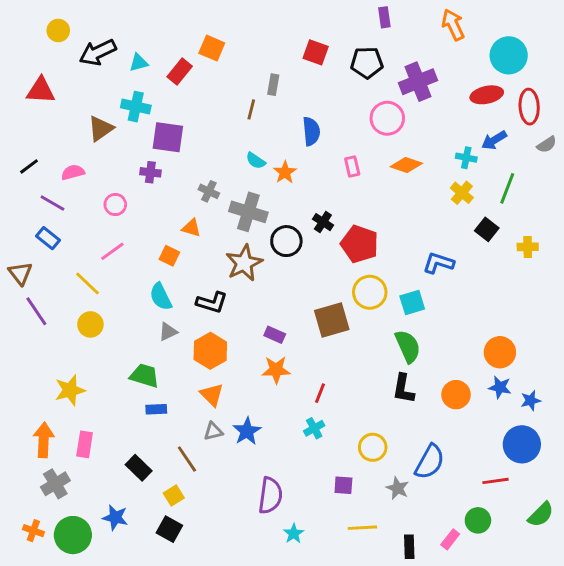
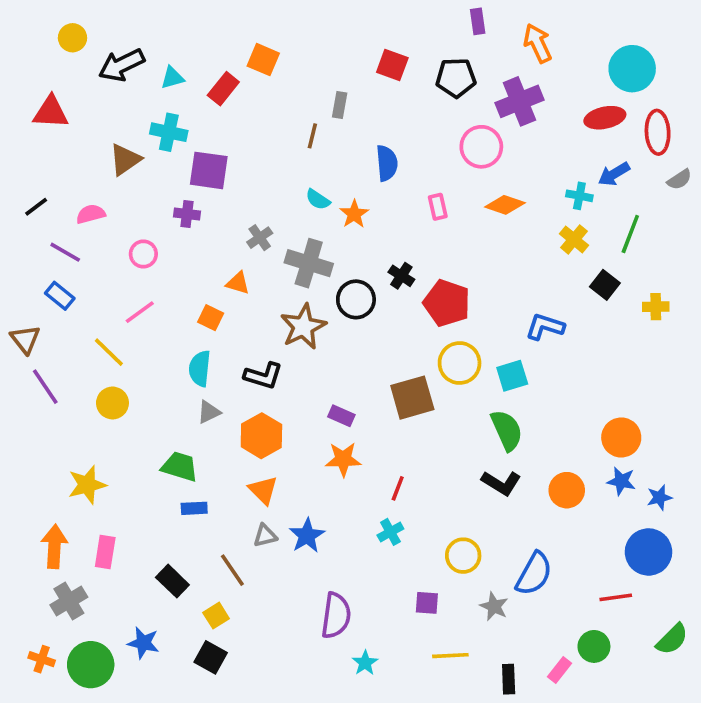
orange arrow: (453, 25) -> (538, 43), moved
gray cross: (209, 191) -> (260, 238), turned 30
cyan semicircle: (161, 297) -> (200, 368), turned 32
black L-shape: (403, 389) -> (501, 483), turned -68

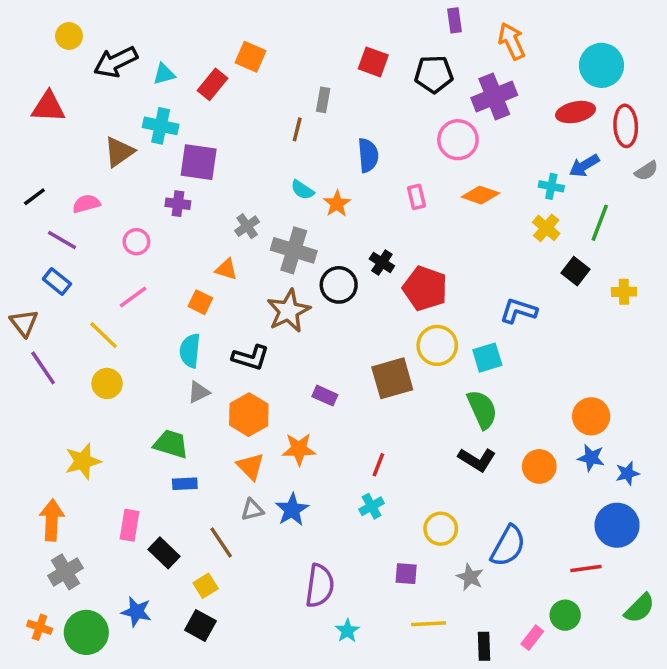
orange star: (343, 459) -> (299, 449), moved
pink rectangle: (105, 552) -> (130, 525), moved

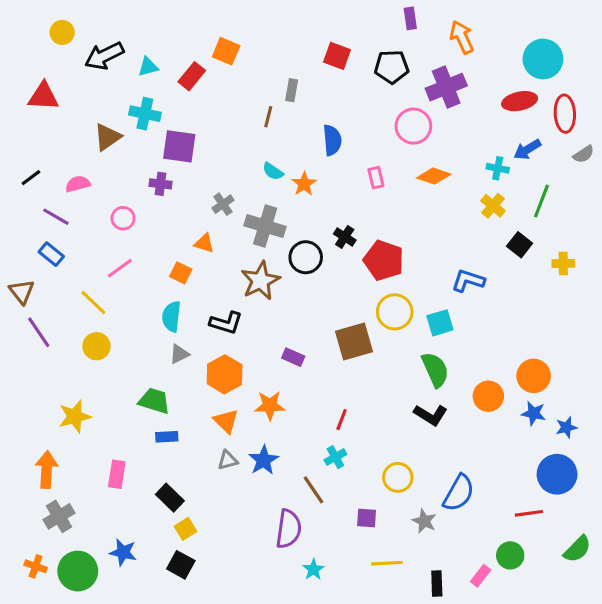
orange circle: (539, 466) -> (488, 396), moved
brown line: (221, 543) -> (313, 490), moved
black rectangle: (164, 553) -> (170, 498), moved

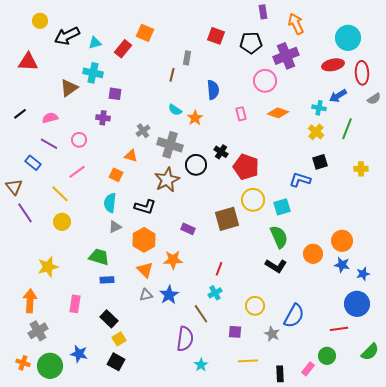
purple square: (179, 146) -> (115, 94), size x0.6
purple line: (56, 217) -> (49, 144), moved
black square: (520, 245) -> (320, 162), moved, turned 35

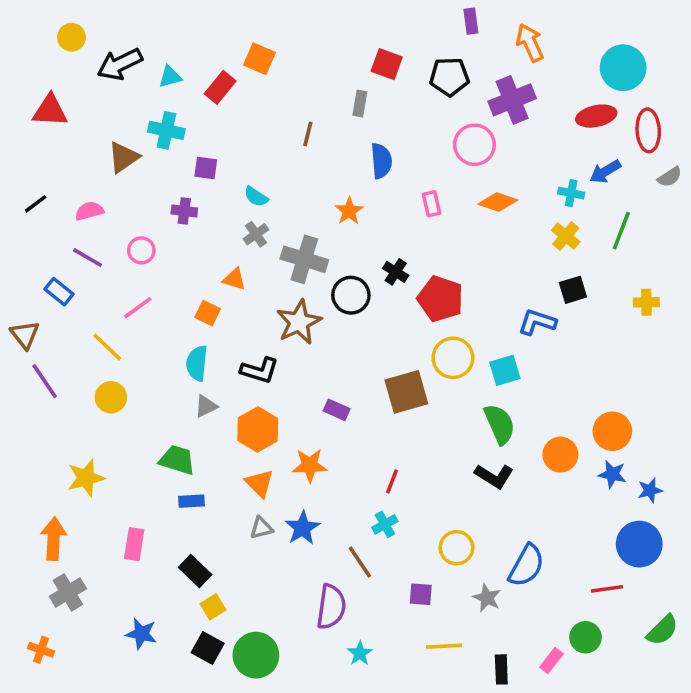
gray rectangle: (187, 58) -> (360, 104), moved
cyan semicircle: (175, 110) -> (256, 197), moved
green circle: (50, 366) -> (256, 655), moved

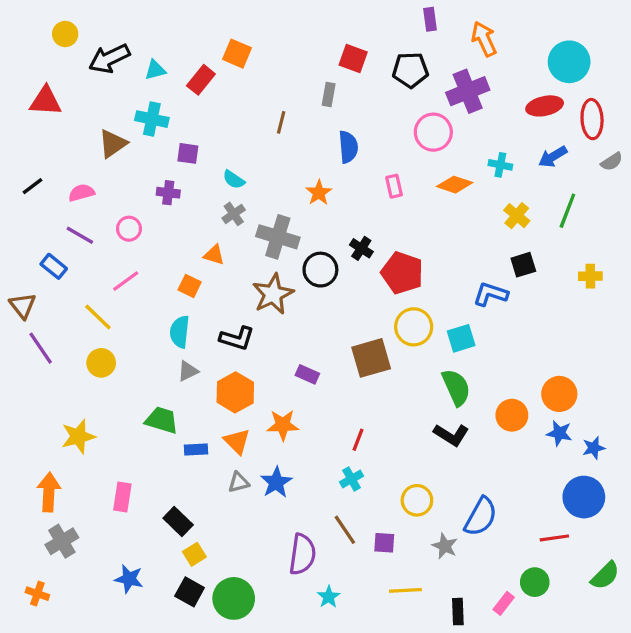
cyan cross: (571, 193) -> (500, 165), moved
blue rectangle: (191, 501) -> (196, 450), moved
brown line: (360, 562) -> (345, 530), moved

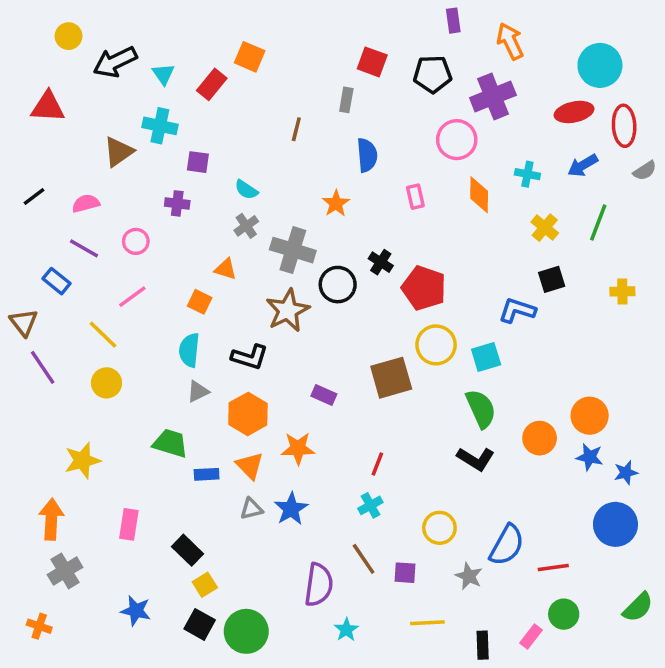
cyan triangle: (155, 70) -> (163, 74), turned -50
orange diamond: (455, 185) -> (479, 195), turned 72
red line: (554, 538) -> (553, 567), moved

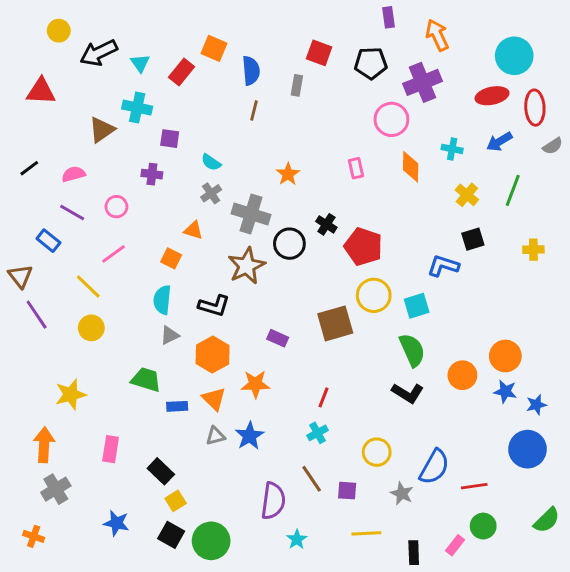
blue semicircle: (367, 155) -> (251, 71), moved

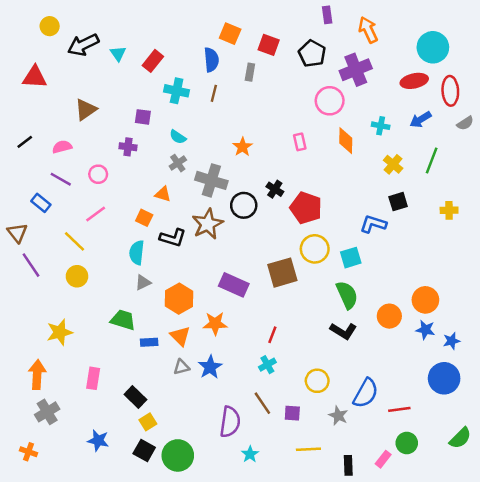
orange square: (214, 48) -> (230, 34), moved
black pentagon: (371, 63) -> (312, 54), turned 30
cyan cross: (137, 108) -> (177, 91), moved
black L-shape: (214, 306) -> (173, 238), moved
purple rectangle: (278, 338) -> (234, 285), size x1.6

